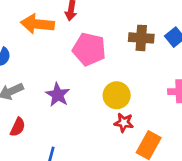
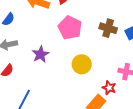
red star: (124, 123) -> (109, 88), moved

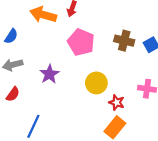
red star: (109, 88) -> (117, 102), moved

